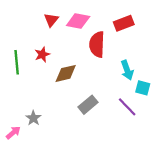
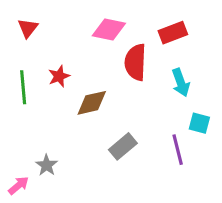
red triangle: (51, 20) -> (28, 28), moved
cyan arrow: (127, 70) -> (181, 83), moved
purple line: (127, 107) -> (178, 150), turned 30

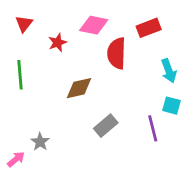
red star: (59, 76) -> (58, 43), moved
cyan arrow: (181, 83) -> (169, 71), moved

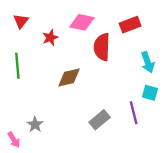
gray rectangle: (106, 126) -> (100, 120), moved
pink arrow: (16, 159) -> (14, 140), turned 98

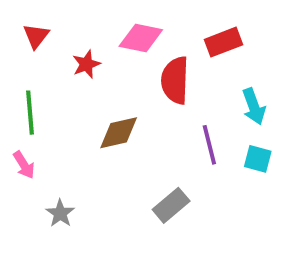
purple line: (134, 113) -> (209, 145), moved
pink arrow: (14, 140) -> (24, 165), moved

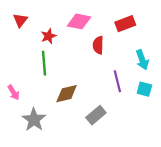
red semicircle: (175, 80) -> (98, 45), size x0.7
green line: (30, 113) -> (44, 63), moved
brown diamond: (119, 133) -> (67, 94), moved
gray star: (60, 213) -> (34, 120), size x1.5

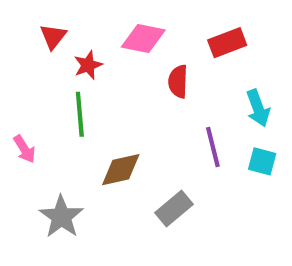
red triangle: (20, 20) -> (53, 36), moved
pink arrow: (14, 93) -> (24, 149), moved

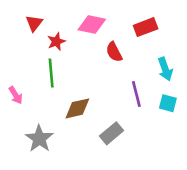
red semicircle: (178, 81) -> (114, 52), turned -30

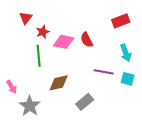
pink diamond: (92, 24) -> (64, 42), moved
red rectangle: (146, 27) -> (121, 21), moved
purple line: (136, 94) -> (104, 72), turned -66
pink arrow: (16, 95) -> (12, 87), moved

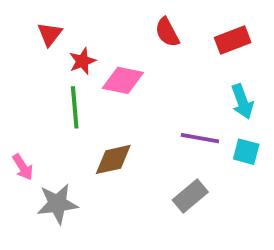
red semicircle: (87, 40) -> (167, 32), moved
gray rectangle: (85, 102) -> (190, 196), moved
gray star: (30, 106) -> (57, 204), turned 30

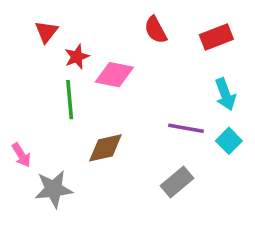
cyan square: (246, 152) -> (229, 141), turned 30

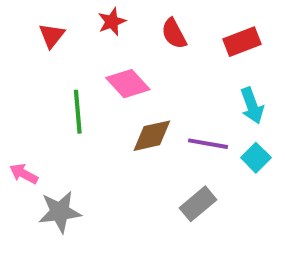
red star: (77, 57) -> (112, 22), moved
pink diamond: (114, 75) -> (128, 84), turned 36
brown diamond: (105, 148) -> (152, 136), moved
pink arrow: (21, 155) -> (24, 174), turned 150

